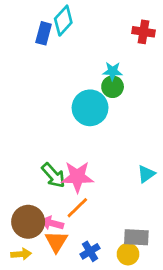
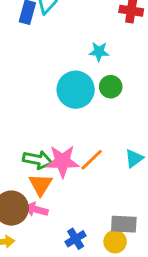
green circle: (113, 87) -> (111, 87), moved
green arrow: (53, 175) -> (38, 160), turned -36
orange line: (77, 208) -> (92, 160), moved
orange triangle: (56, 241) -> (41, 185), moved

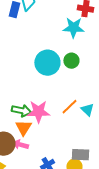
cyan star: (99, 52) -> (73, 28), moved, size x1.5
cyan triangle: (134, 158) -> (87, 110), turned -40
orange line: (92, 160) -> (69, 107), moved

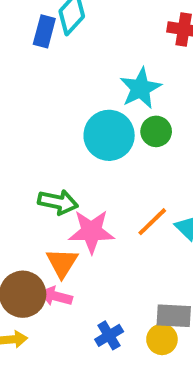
cyan star: (73, 28) -> (140, 88), moved, turned -30
green arrow: (21, 111) -> (58, 202), moved

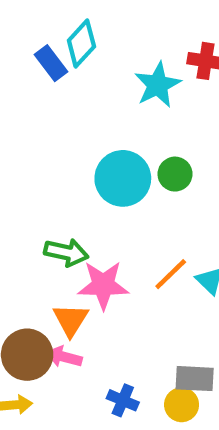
blue rectangle: (44, 31) -> (51, 63), turned -52
cyan star: (140, 88) -> (158, 85), moved
blue cross: (109, 335) -> (123, 400), turned -36

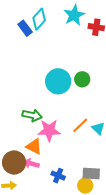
cyan star: (158, 85) -> (74, 15), moved
orange triangle: (71, 320) -> (34, 146), turned -36
blue cross: (123, 400) -> (58, 176), moved

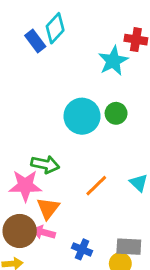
cyan star: (74, 15) -> (113, 61), moved
orange line: (80, 125) -> (96, 186), moved
pink star: (49, 130) -> (25, 186), moved
orange triangle: (34, 146) -> (48, 208), turned 42

